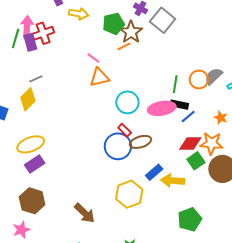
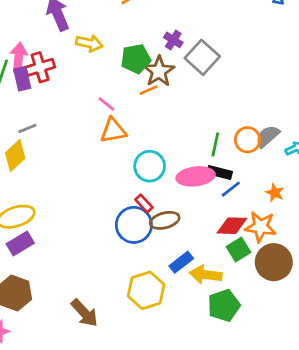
green pentagon: (190, 219) -> (224, 305), moved

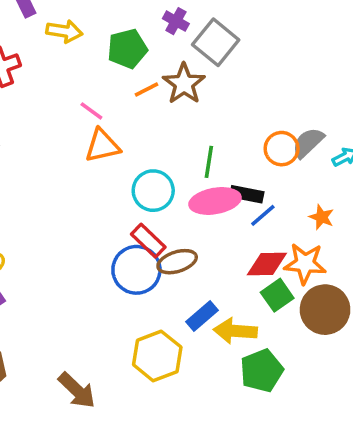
brown star: (159, 71) -> (184, 84), moved
green line: (215, 144) -> (209, 162), moved
red rectangle: (144, 203) -> (148, 241), size x1.4

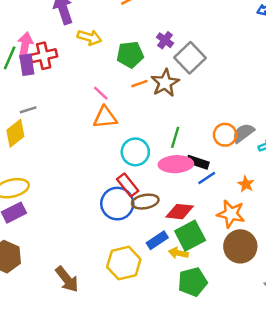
red diamond: (267, 264) -> (180, 212), moved
green square: (277, 295) -> (190, 236), moved, size x1.4
yellow arrow: (235, 331) -> (178, 253), size x0.7

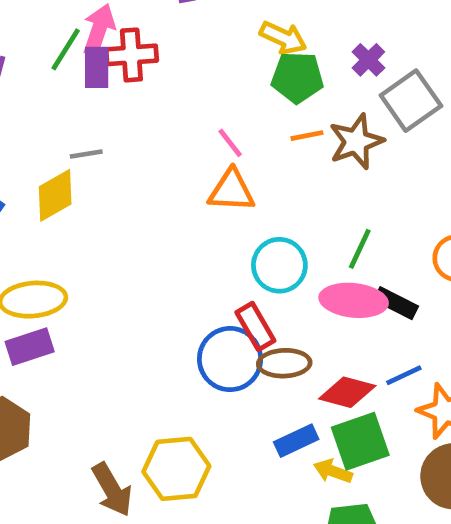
yellow arrow: (89, 37) -> (283, 38), moved
blue line: (207, 178) -> (404, 375), moved
yellow hexagon: (124, 263) -> (176, 469), moved

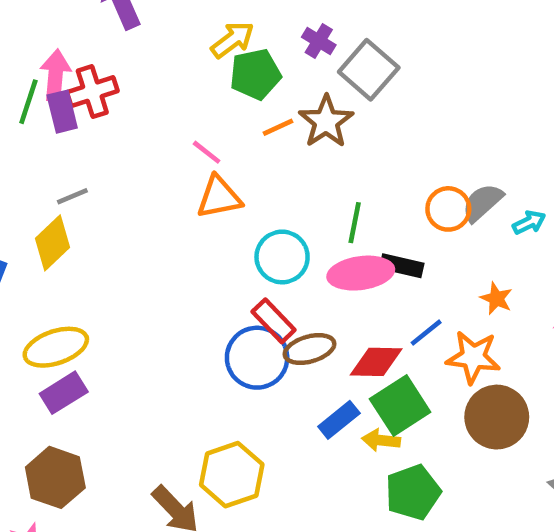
yellow arrow: (283, 38) -> (233, 40), turned -48

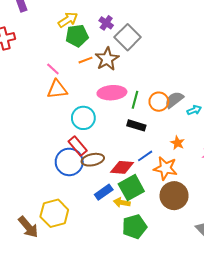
green line: (355, 223) -> (135, 100), moved
pink ellipse: (361, 273) -> (112, 93), moved

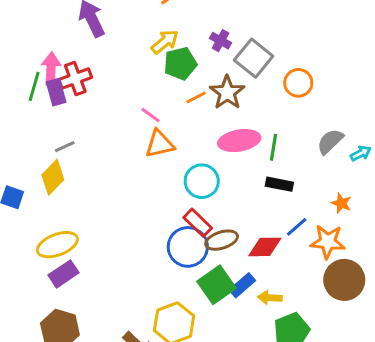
orange circle: (159, 102) -> (298, 83), moved
green square: (131, 188) -> (216, 285), moved

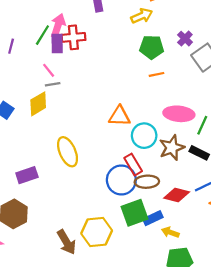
yellow arrow: (165, 42) -> (142, 16), moved
brown star: (227, 92) -> (172, 148), moved
pink line: (151, 115) -> (49, 70), moved
orange triangle: (160, 144) -> (119, 116), moved
yellow ellipse: (57, 245) -> (68, 152), moved, turned 72

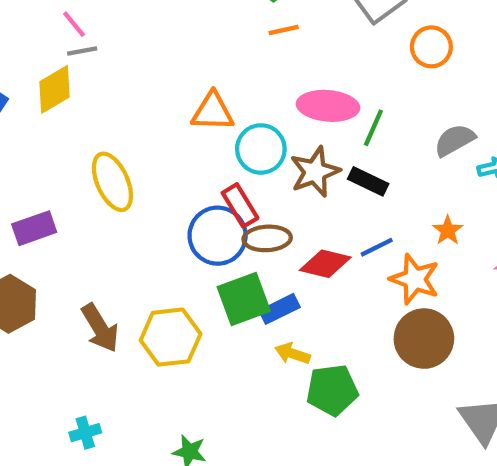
yellow arrow: (170, 232) -> (292, 354), moved
brown arrow: (66, 242) -> (100, 328), moved

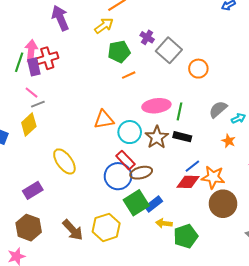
orange star: (448, 230) -> (229, 141), moved
red diamond: (325, 264) -> (188, 182), moved

